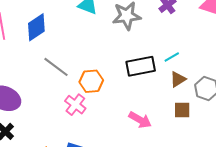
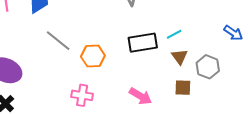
brown triangle: (178, 79) -> (180, 57), turned -36
pink cross: (75, 105) -> (82, 95), moved, turned -30

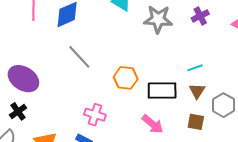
black rectangle: (143, 43) -> (162, 90), moved
orange hexagon: (93, 56) -> (126, 78), moved

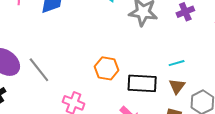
gray line: (79, 57) -> (39, 70), moved

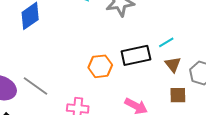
black rectangle: (142, 83) -> (136, 55), moved

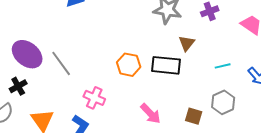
cyan line: (166, 42) -> (223, 66), moved
brown triangle: (173, 65) -> (187, 43), moved

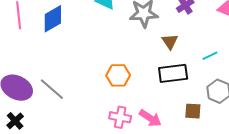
black rectangle: (166, 65) -> (173, 73), moved
pink cross: (94, 98) -> (120, 117), moved

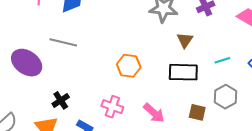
gray line: (52, 89) -> (63, 42), moved, turned -36
pink cross: (120, 117) -> (112, 107), moved
black cross: (15, 121) -> (61, 100), moved

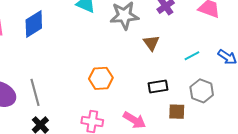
gray line: (63, 42) -> (35, 92), moved, turned 72
black rectangle: (183, 72) -> (158, 86), moved, size x0.7

